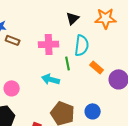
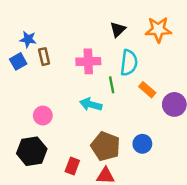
brown rectangle: (13, 40) -> (44, 57), turned 56

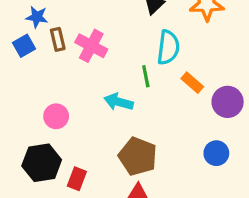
pink cross: (88, 61) -> (91, 46), moved, turned 30
blue circle: (142, 144) -> (216, 153), moved
red rectangle: (72, 166) -> (77, 179), moved

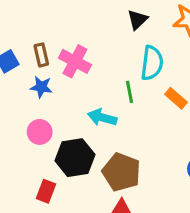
blue star: (37, 17) -> (41, 87), moved
black hexagon: (42, 163) -> (75, 158), moved
red rectangle: (77, 179) -> (46, 191), moved

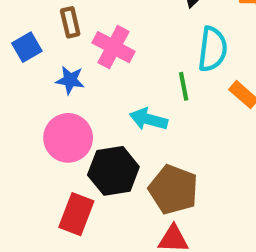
brown rectangle: (41, 55) -> (70, 22), moved
pink circle: (40, 132) -> (68, 138), size x1.5
red rectangle: (46, 191) -> (76, 214), size x1.4

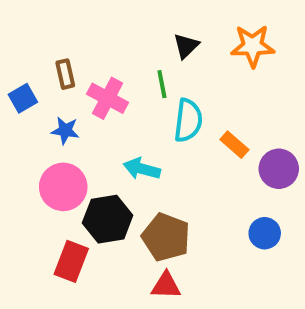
cyan semicircle: (213, 49) -> (188, 120), moved
green line: (184, 86) -> (162, 84), moved

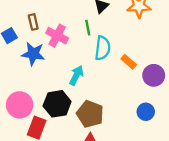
blue star: (65, 130) -> (33, 54), size x1.5
cyan arrow: (142, 169) -> (76, 75), turned 102
pink circle: (63, 187) -> (20, 105), moved

